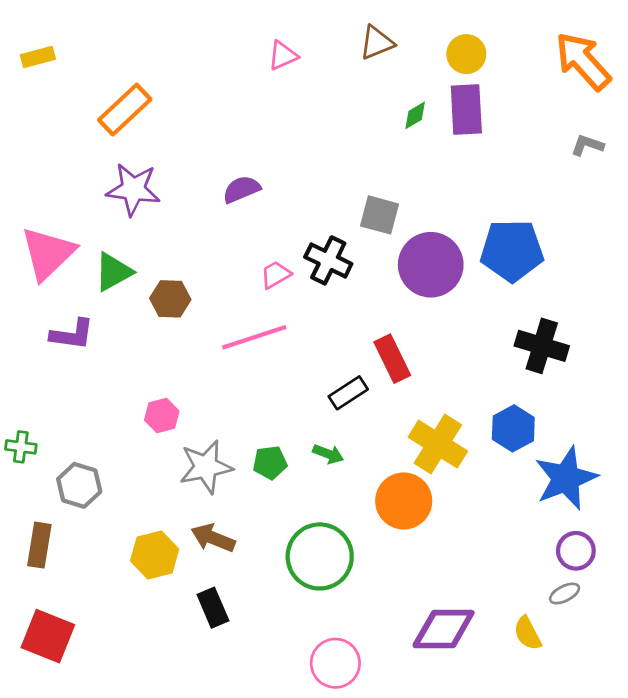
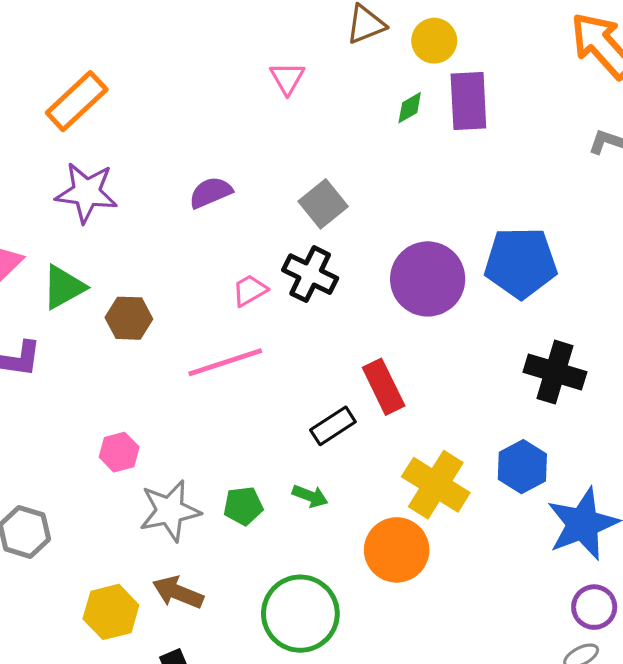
yellow circle: (466, 54) -> (434, 41), moved
pink triangle: (283, 56) -> (287, 78), moved, turned -36
gray square: (379, 215) -> (323, 204), moved, turned 36

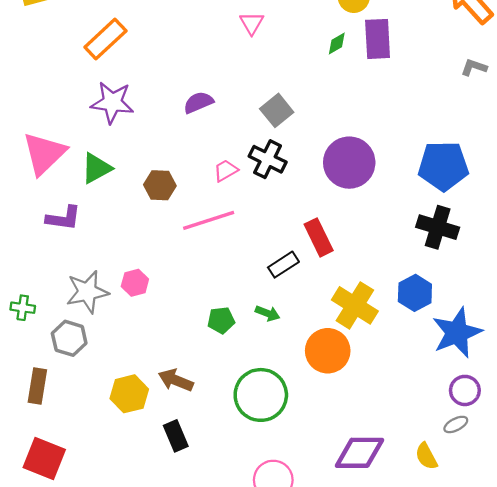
blue pentagon: (521, 263) -> (443, 166), moved
brown hexagon: (129, 318) -> (160, 185), moved
gray star: (170, 511) -> (87, 292), moved

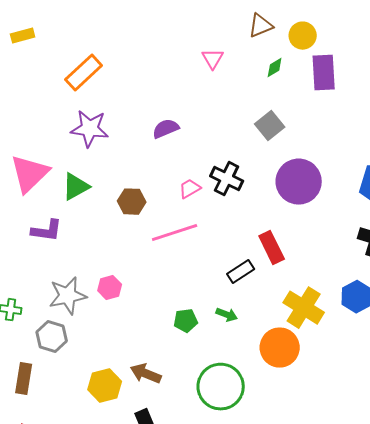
green diamond: (337, 44) -> (275, 68), moved
gray square: (277, 110) -> (270, 126), moved

